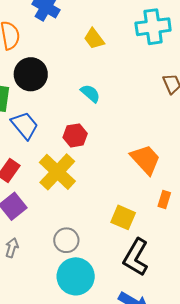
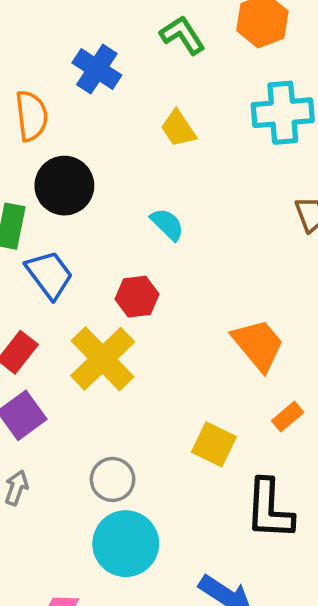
orange rectangle: (164, 200) -> (288, 417), turned 30
black L-shape: (136, 257) -> (269, 509), moved, turned -30

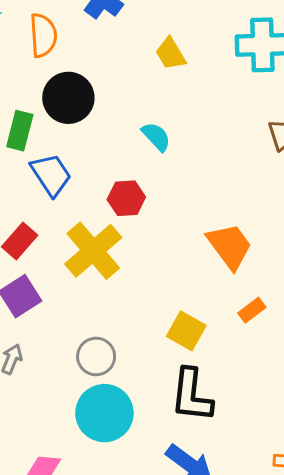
black L-shape: (269, 509) -> (192, 395), moved

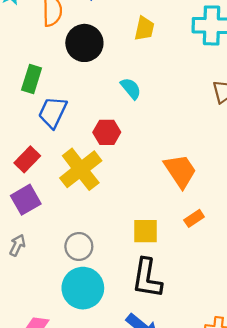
yellow trapezoid: (171, 54) -> (144, 28), turned -140
black circle: (68, 98) -> (84, 43), moved
blue trapezoid: (51, 175) -> (53, 112), turned -124
yellow square: (186, 331) -> (145, 231), turned -32

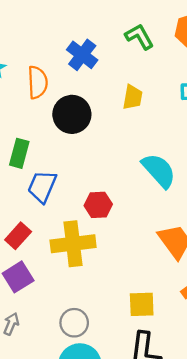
cyan semicircle: (131, 88) -> (159, 170), moved, size x1.6
yellow cross: (81, 169) -> (73, 244), turned 33

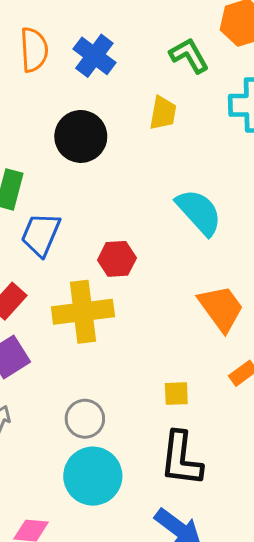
green L-shape: (139, 37) -> (189, 55), moved
orange semicircle: (38, 82) -> (34, 50), moved
yellow square: (142, 304) -> (176, 394), size x0.7

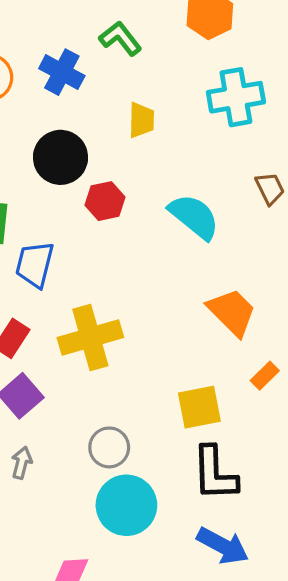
green L-shape: (189, 55) -> (120, 38), moved
red hexagon: (117, 259) -> (105, 201), moved
yellow square: (176, 394) -> (199, 407), size x1.6

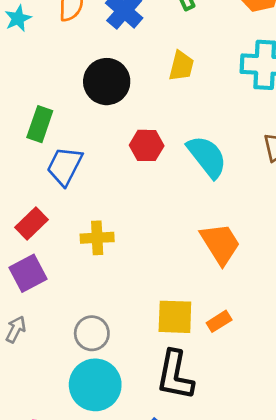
red hexagon: (105, 201) -> (147, 145), moved
yellow cross: (90, 338) -> (97, 238), size x0.6
orange rectangle: (265, 376) -> (219, 321), moved

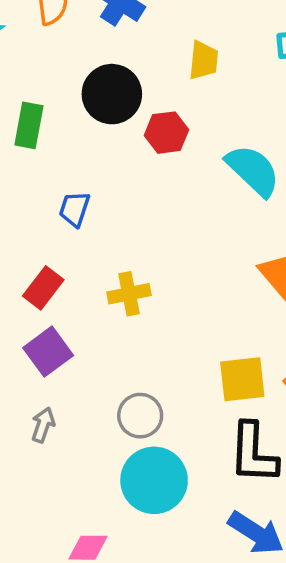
green rectangle: (40, 124) -> (29, 125), moved
red hexagon: (147, 145) -> (166, 133), moved
blue trapezoid: (65, 166) -> (74, 209), size x0.7

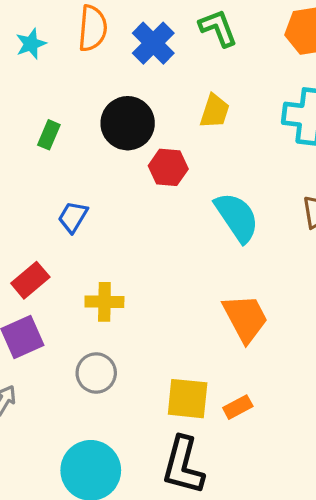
green rectangle: (29, 125) -> (49, 135), size x0.7
gray circle: (140, 416) -> (96, 373), moved

